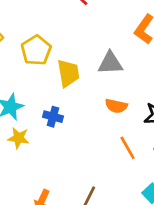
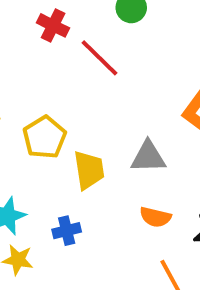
blue cross: (53, 117) -> (67, 231), turned -30

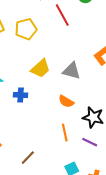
yellow pentagon: (45, 137) -> (26, 29), moved
yellow trapezoid: (89, 170) -> (41, 68), turned 40

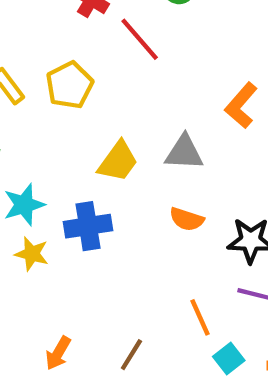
blue cross: (21, 95) -> (88, 226), size x1.5
orange line: (65, 133) -> (200, 317), moved

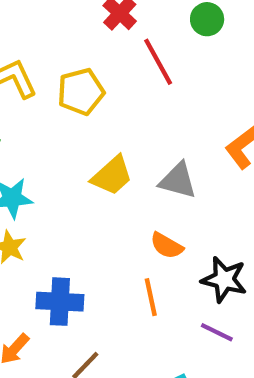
blue cross: (88, 226) -> (60, 302), moved
orange line: (200, 317) -> (151, 297), moved

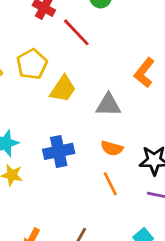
yellow trapezoid: (112, 176) -> (63, 89), moved
blue cross: (60, 302) -> (59, 151), moved

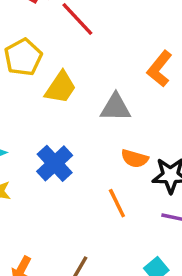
orange semicircle: (112, 148) -> (135, 159), moved
blue cross: (59, 151) -> (55, 163), turned -32

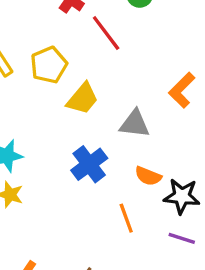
blue cross: (55, 163) -> (89, 164), moved

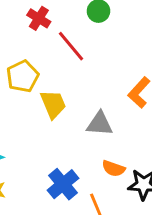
yellow trapezoid: (82, 99) -> (53, 104), turned -60
blue cross: (89, 164) -> (63, 184), moved

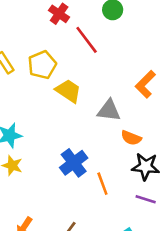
yellow trapezoid: (53, 104) -> (68, 91), turned -36
orange semicircle: (114, 169) -> (131, 138), moved

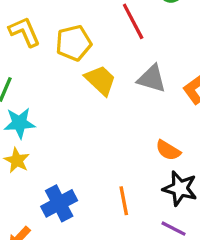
gray triangle: (109, 110) -> (152, 79), moved
blue cross: (74, 163) -> (59, 203), moved

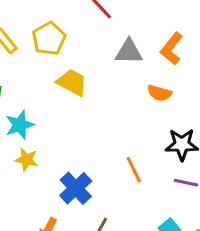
yellow trapezoid: (100, 80) -> (72, 82), moved
orange semicircle: (168, 150) -> (159, 93), moved

